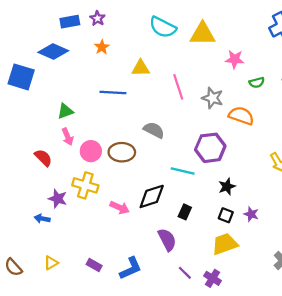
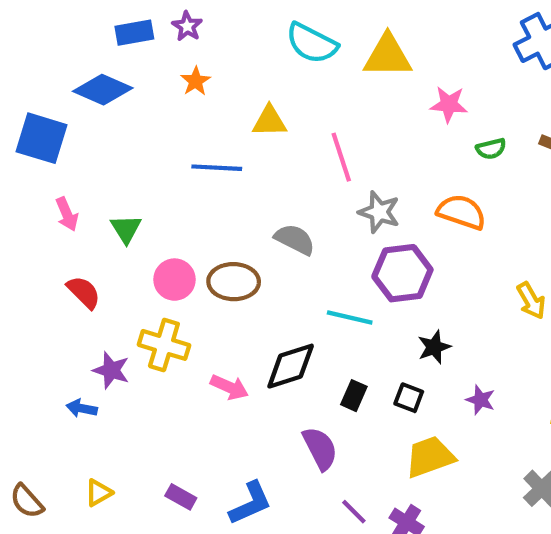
gray star: (213, 98) -> (379, 212), moved
green triangle: (65, 111) -> (126, 229), moved, turned -42
pink arrow: (68, 137) -> (67, 214), moved
black square: (226, 215) -> (409, 398), moved

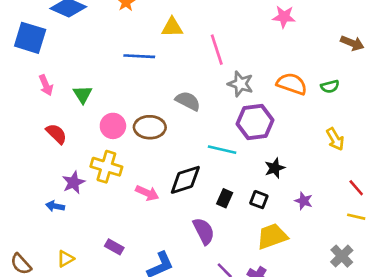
green semicircle: (491, 149) -> (330, 86), moved
purple star: (111, 370) -> (73, 182), turned 30
purple rectangle: (181, 497) -> (114, 247), moved

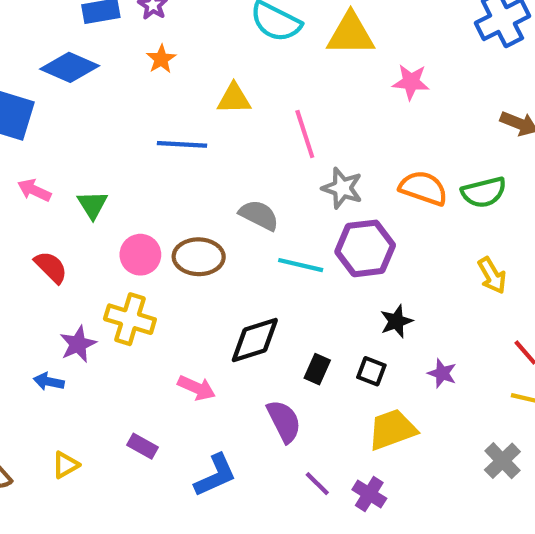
pink arrow: (46, 85) -> (34, 190), turned 138
green semicircle: (330, 86) -> (484, 192), size x1.5
cyan line: (222, 150) -> (301, 265), moved
pink arrow: (147, 193) -> (197, 388), moved

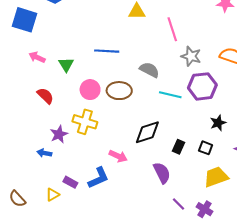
blue line: (182, 144) -> (107, 51), moved
purple rectangle: (142, 446) -> (70, 182), moved
blue L-shape: (215, 475) -> (98, 178), moved

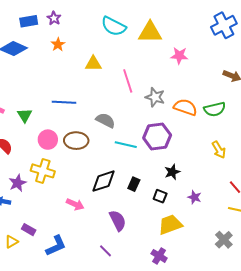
gray star: (191, 56) -> (155, 97), moved
black rectangle: (178, 147) -> (134, 184), moved
blue L-shape: (98, 178) -> (56, 246), moved
purple line: (178, 204) -> (106, 251), moved

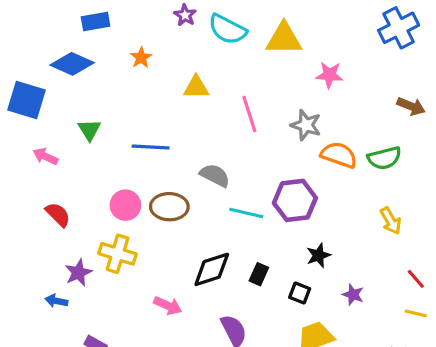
purple star: (54, 18) -> (185, 15), moved
gray star: (155, 97) -> (306, 125), moved
green triangle: (25, 115) -> (89, 130), moved

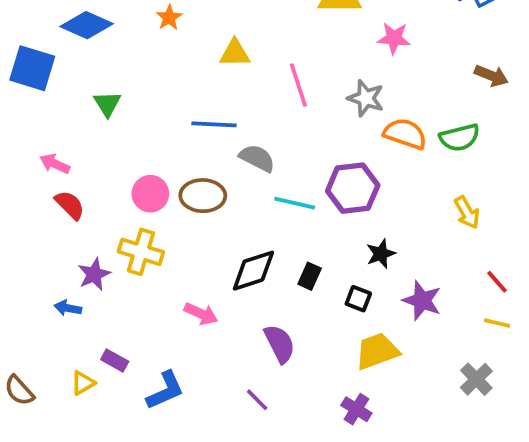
blue line: (151, 147) -> (214, 124), moved
pink arrow: (45, 156) -> (55, 164), moved
purple star: (353, 295) -> (422, 301), size x1.5

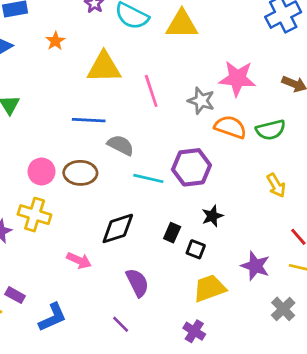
pink star: (394, 38) -> (237, 78), moved, size x1.5
yellow triangle: (235, 53) -> (104, 67), size x1.5
black rectangle: (310, 276) -> (172, 233), moved
purple star: (422, 301) -> (255, 266), moved

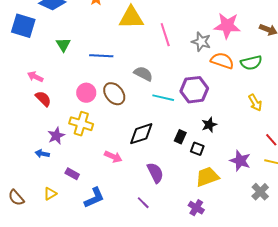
blue line: (89, 120) -> (101, 56), moved
brown ellipse: (80, 173) -> (114, 94), turned 50
purple rectangle: (15, 295) -> (72, 174), moved

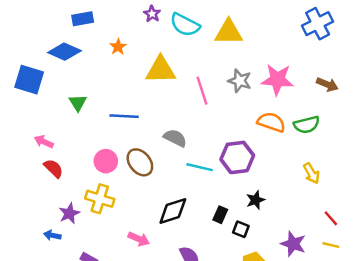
gray star: (201, 42) -> (240, 81), moved

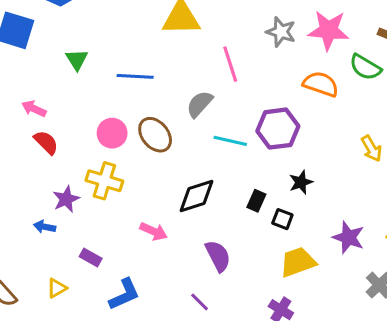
pink line: (202, 91) -> (230, 64), moved
green semicircle: (307, 125) -> (365, 67), moved, turned 45
gray semicircle: (175, 138) -> (200, 104), turned -75

